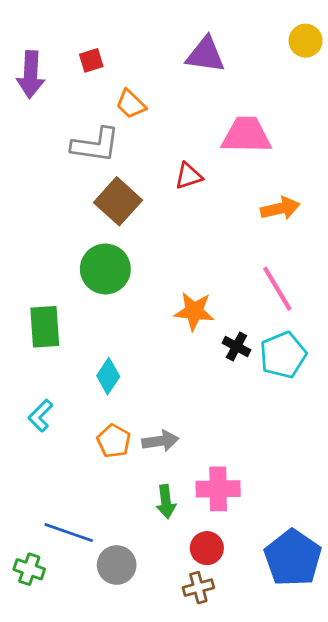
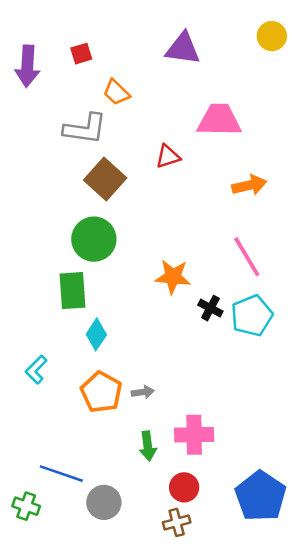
green rectangle: (45, 327) -> (73, 291), moved
orange pentagon: (114, 441) -> (101, 392), size x1.4
gray arrow: (160, 441) -> (143, 392), size x0.7

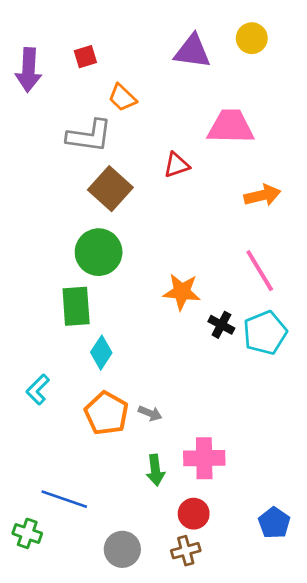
yellow circle: (272, 36) -> (252, 38), moved
gray arrow: (143, 392) -> (150, 413), turned 30
blue pentagon: (261, 496) -> (274, 523), size x0.6
gray circle: (104, 502) -> (122, 549), moved

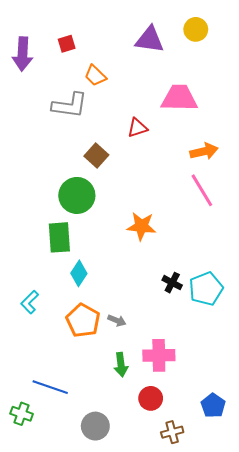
brown square: (110, 189) -> (96, 155), moved, size x0.7
pink line: (260, 271) -> (202, 190), moved
black cross: (221, 325) -> (172, 283), moved
cyan pentagon: (265, 333) -> (206, 289), moved
brown cross: (186, 551) -> (172, 432), moved

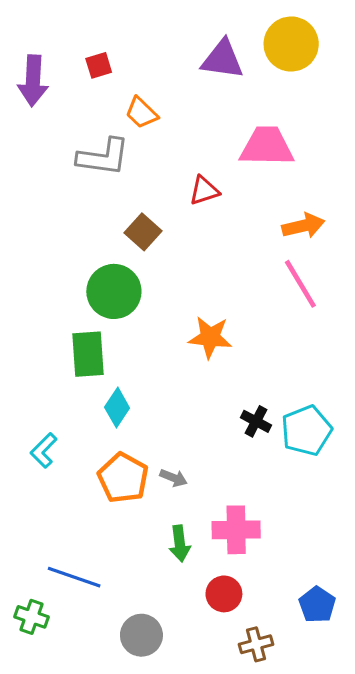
yellow circle: (196, 29) -> (291, 44), size x1.5

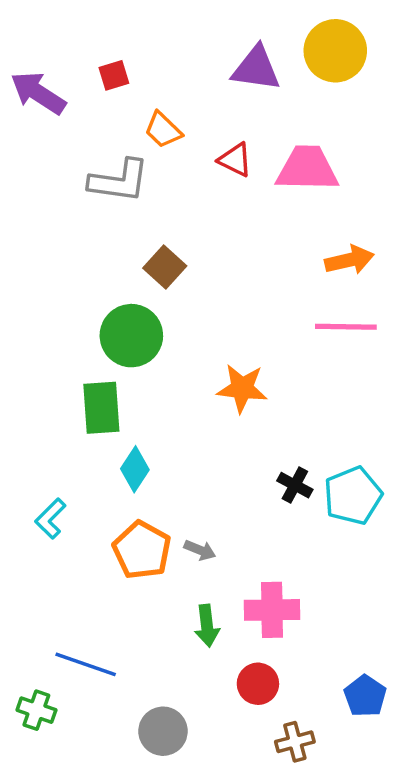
purple arrow: (33, 81) -> (38, 93), turned 120
red triangle: (204, 191) -> (235, 160), moved, turned 44
pink line: (300, 284) -> (346, 327), turned -58

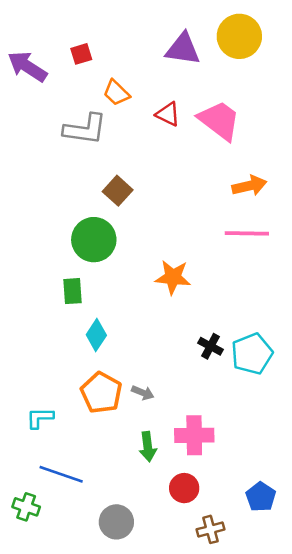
pink trapezoid: (307, 169) -> (219, 120), turned 36
green rectangle: (101, 408) -> (72, 291), size x0.7
cyan L-shape: (50, 518) -> (40, 418), moved, turned 44

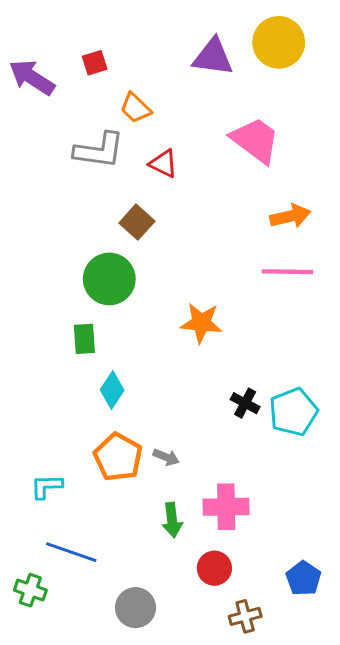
red triangle: (168, 114) -> (163, 164), moved

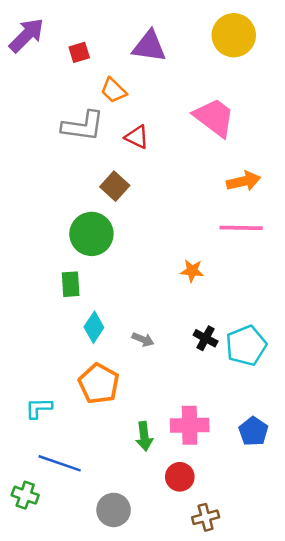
purple triangle: (213, 57) -> (149, 46), moved
purple arrow: (32, 77) -> (26, 35), moved, turned 102
orange star: (201, 323) -> (192, 271), moved, size x0.7
gray arrow: (166, 457) -> (143, 339), moved
blue pentagon: (303, 578) -> (253, 431), moved

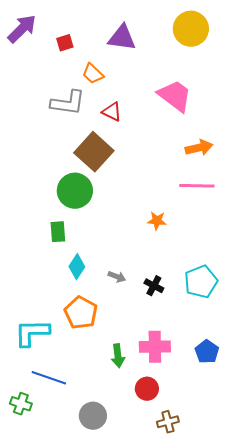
brown square: (115, 186) -> (94, 152), size x1.6
black cross: (206, 338) -> (154, 286), moved
cyan L-shape: (39, 408) -> (32, 333), size x1.6

